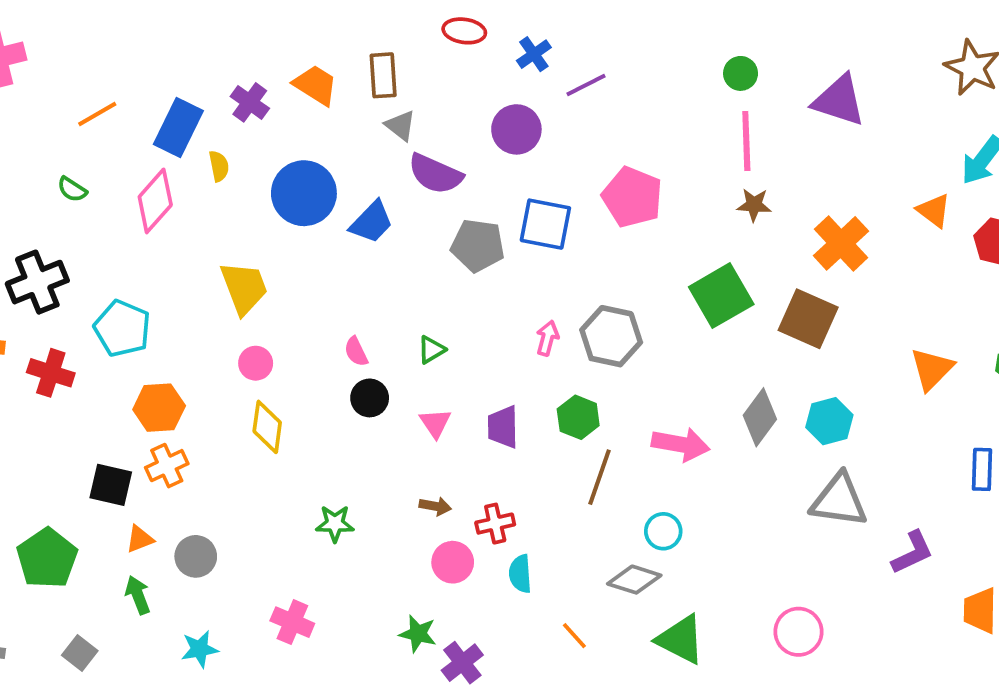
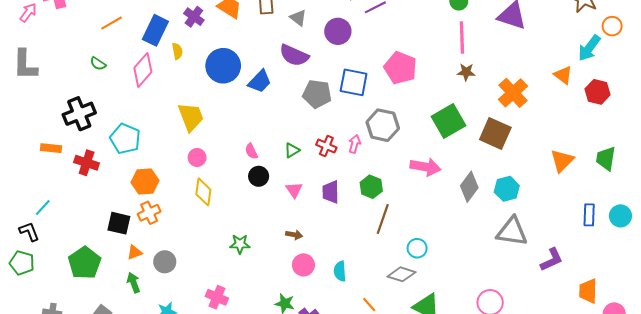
gray triangle: (401, 126) -> (298, 18), moved
gray hexagon: (611, 336) -> (383, 125), moved
pink arrow: (681, 444) -> (425, 167), moved
red cross: (495, 524) -> (326, 146), moved, turned 36

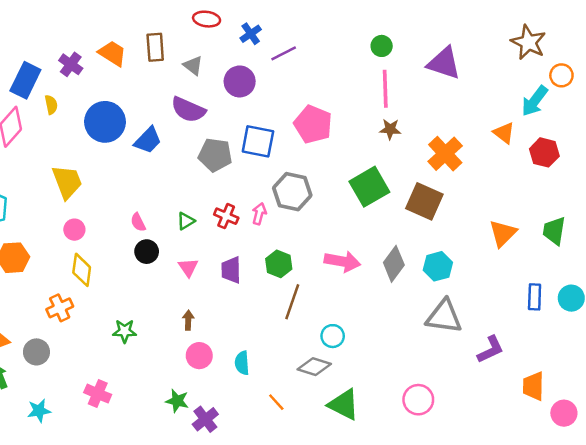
pink arrow: (425, 167) -> (342, 261), moved
orange cross: (149, 213) -> (60, 308), moved
brown arrow: (294, 235) -> (188, 320), turned -98

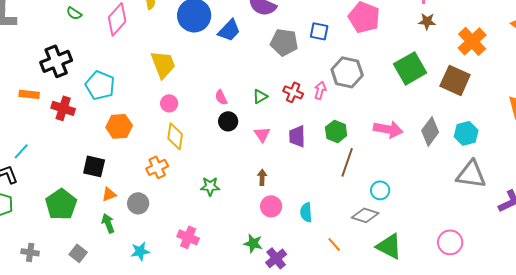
blue square: (258, 141) -> (319, 31), size x0.7

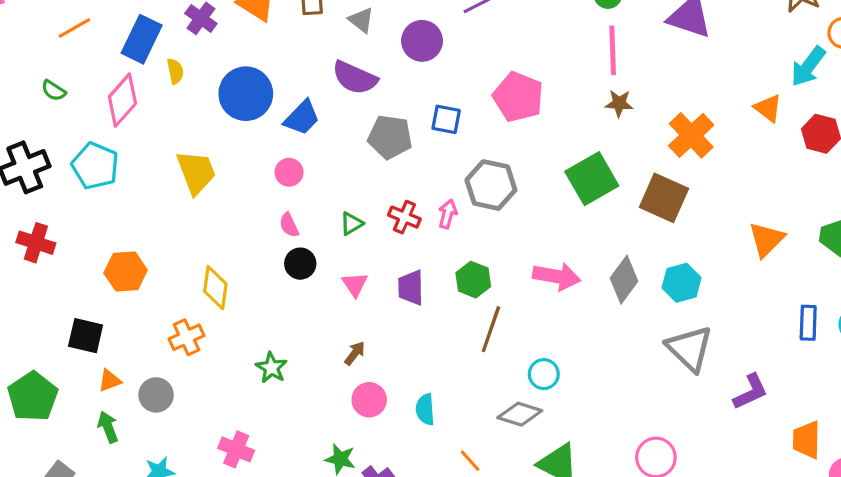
cyan pentagon: (100, 85) -> (95, 166), moved
pink circle: (169, 103) -> (289, 172), moved
gray triangle: (471, 174) -> (690, 348), turned 36
brown arrow: (262, 177) -> (355, 353), turned 35
green star: (210, 186) -> (271, 368), turned 30

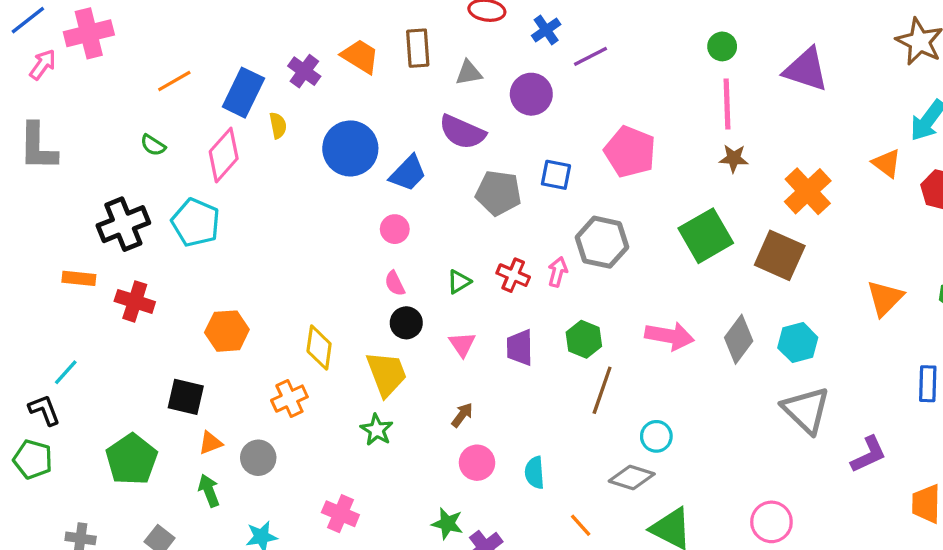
gray triangle: (361, 20) -> (469, 73), turned -48
yellow trapezoid: (196, 172) -> (387, 374), moved

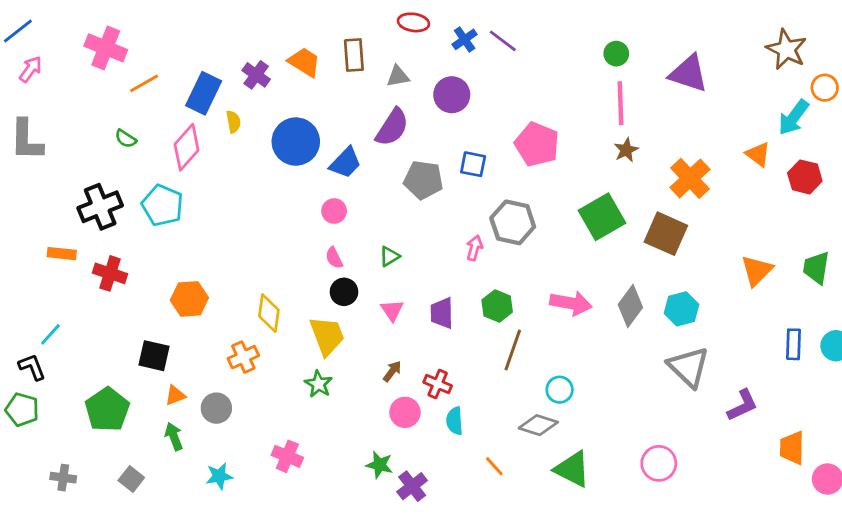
pink cross: (89, 33) -> (106, 48), moved, turned 36
purple line: (591, 56) -> (503, 41), moved, turned 64
purple semicircle: (462, 132) -> (392, 127), turned -81
brown star: (734, 158) -> (626, 150), turned -30
red cross: (513, 275) -> (438, 384), moved

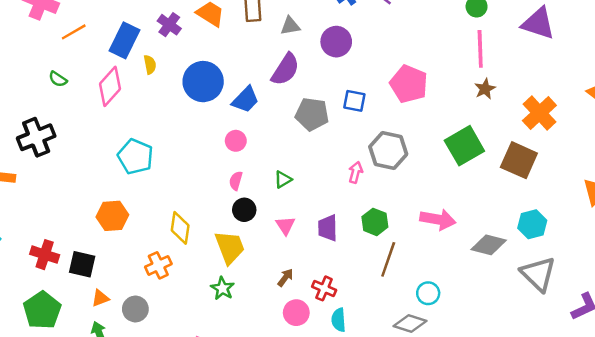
cyan pentagon: (162, 205) -> (135, 157), moved
pink semicircle: (334, 258) -> (236, 181), turned 42
red cross: (110, 273) -> (45, 255), moved
gray diamond: (630, 306) -> (489, 245), moved, turned 68

